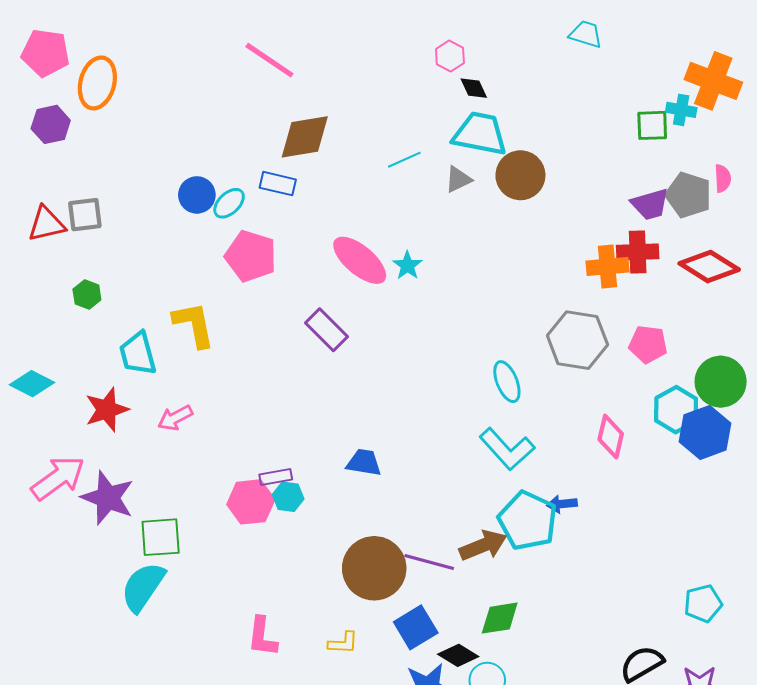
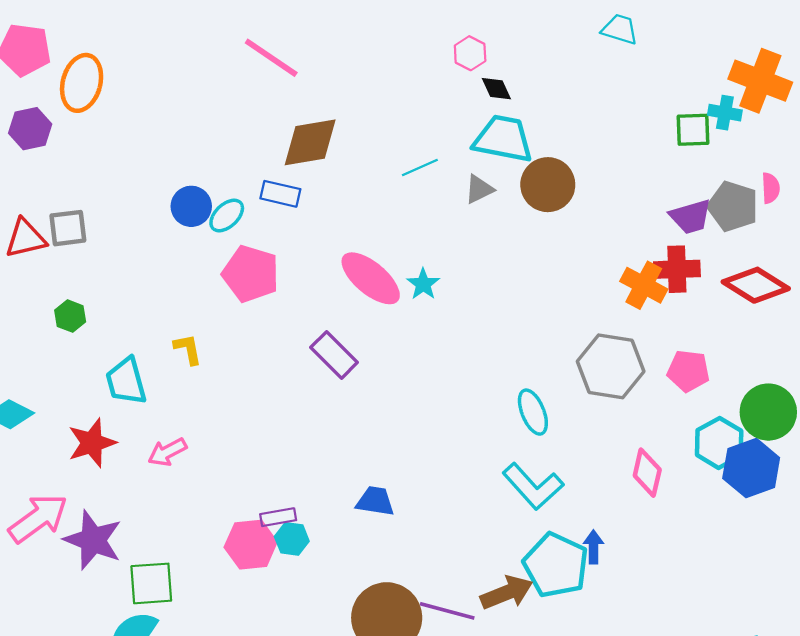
orange cross: (608, 267) -> (644, 285), turned 33
yellow L-shape: (194, 325) -> (188, 349), size x0.6
blue arrow: (562, 504) -> (593, 547), turned 96

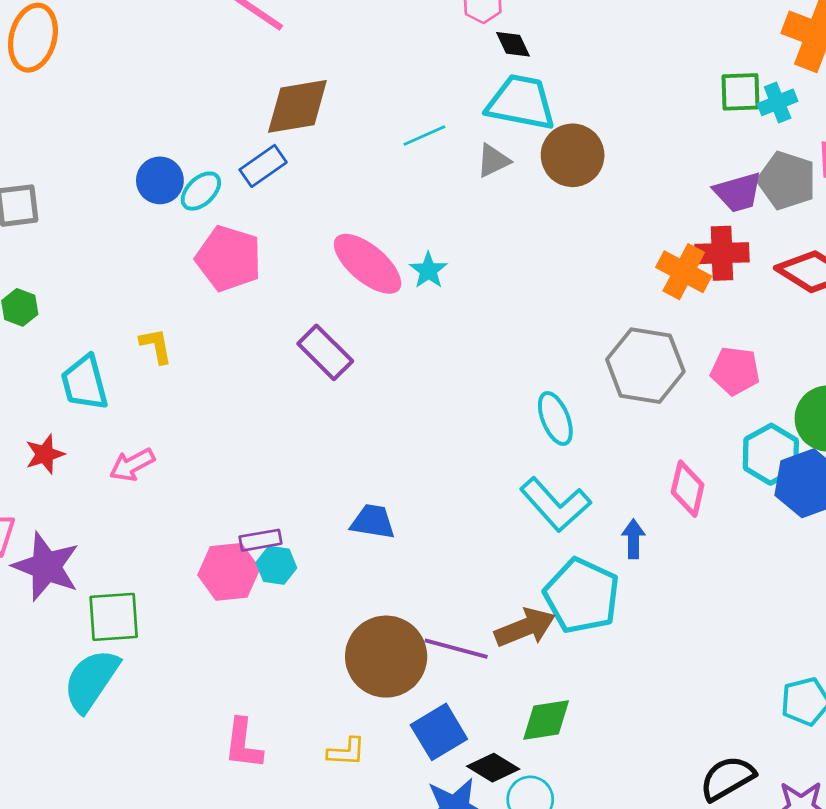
cyan cross: (725, 113) -> (778, 102), moved, turned -32
blue rectangle: (280, 194) -> (263, 166), turned -48
red star: (92, 443) -> (45, 454), size x0.7
blue arrow: (593, 547) -> (633, 539), moved

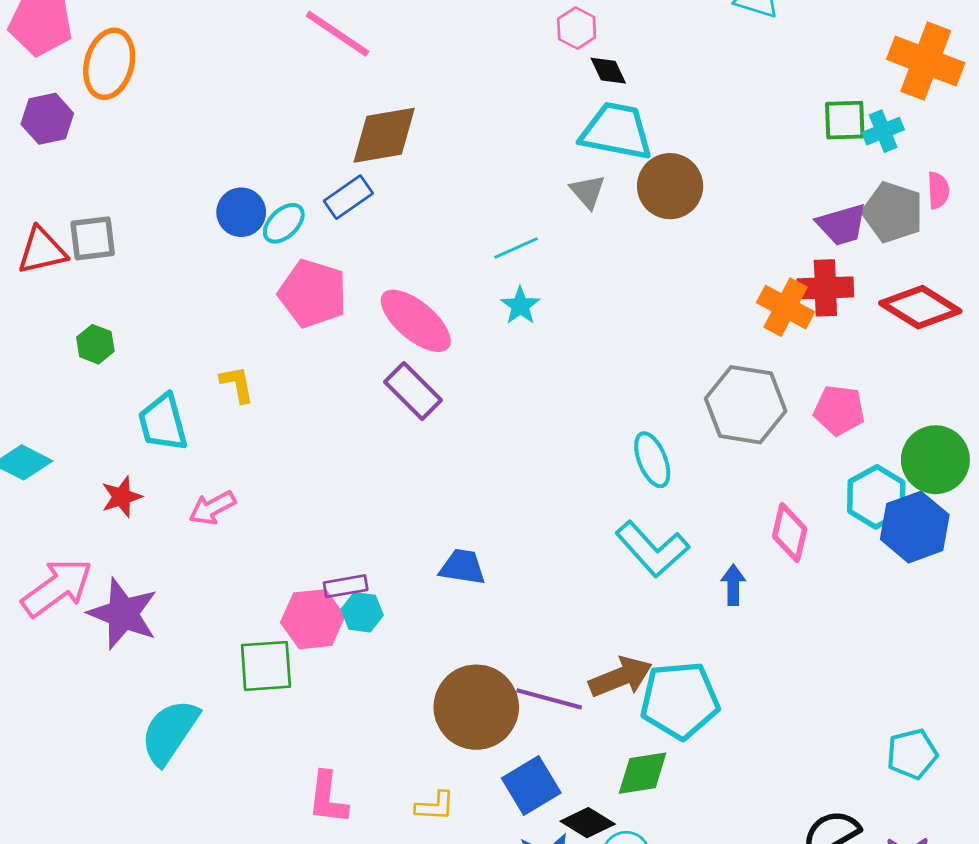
cyan line: (424, 135) -> (516, 248), moved
gray triangle: (493, 161) -> (588, 192), turned -45
pink ellipse: (368, 264) -> (416, 321), moved
cyan pentagon: (582, 596) -> (680, 700), moved, turned -30
green square: (114, 617) -> (266, 666), moved

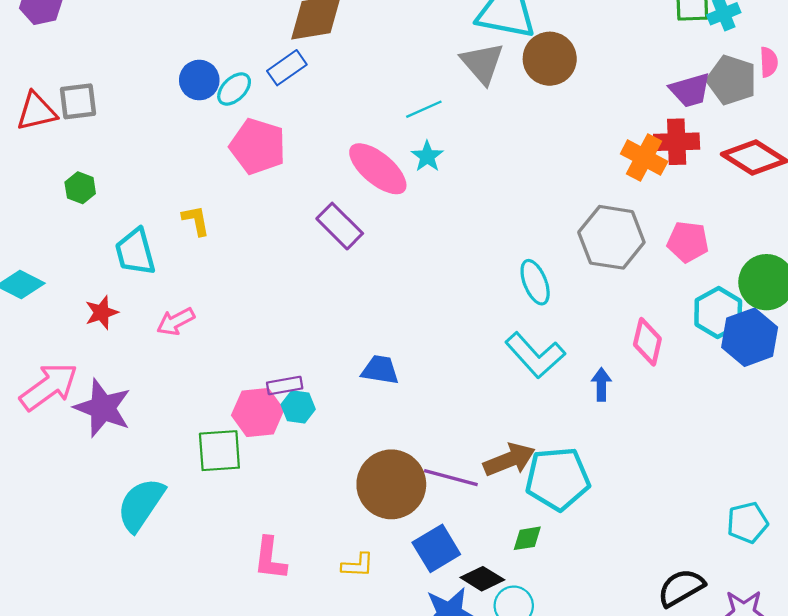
gray triangle: (588, 192) -> (482, 63), size x1.5
pink ellipse: (416, 321) -> (378, 169), moved
green diamond: (643, 773) -> (527, 538), size x0.7

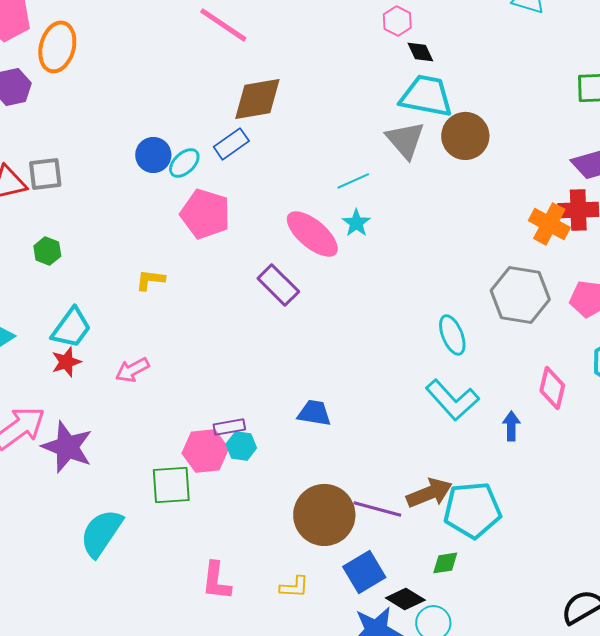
yellow L-shape: (196, 220) -> (150, 280), turned -72
cyan trapezoid: (135, 252) -> (71, 328), moved, turned -129

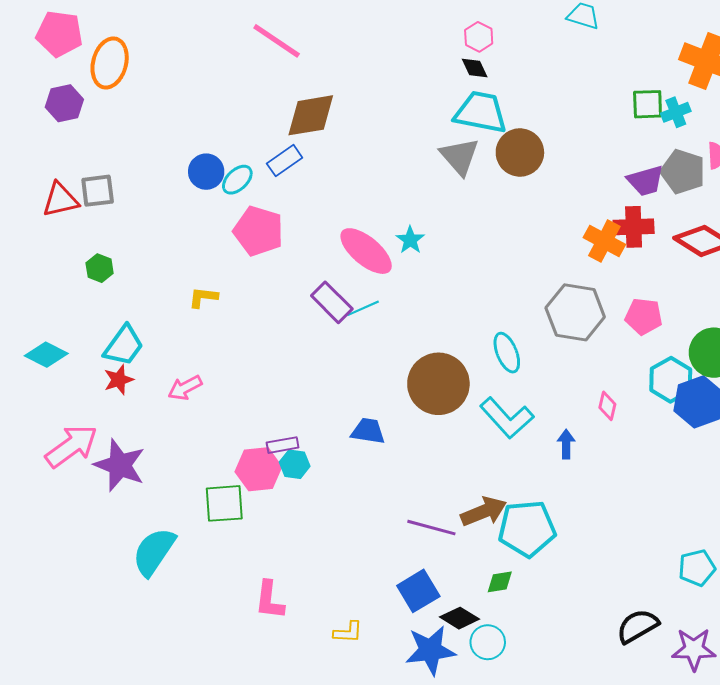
pink hexagon: (397, 21) -> (479, 37), moved
cyan line: (353, 181) -> (363, 308), moved
pink diamond: (552, 388) -> (607, 406), size x0.7
brown circle: (324, 515) -> (438, 384), moved
yellow L-shape: (294, 587) -> (348, 632), moved

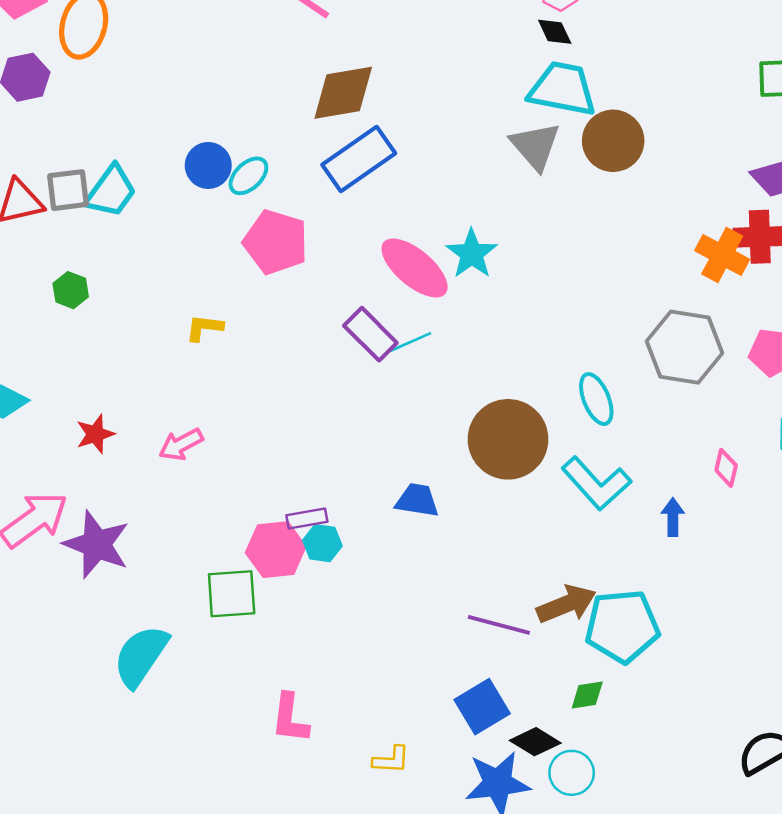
blue rectangle: (285, 161) -> (359, 159), moved, size x1.6
cyan star: (410, 240) -> (472, 254), size x1.4
cyan trapezoid: (124, 346) -> (111, 191), moved

